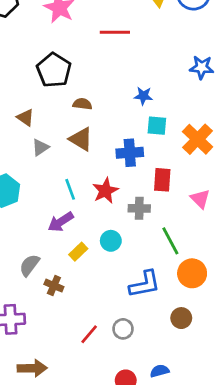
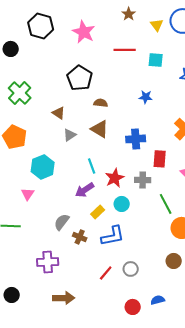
cyan square: (157, 126) -> (156, 60), moved
red star: (105, 191) -> (115, 178), moved
blue L-shape: (145, 284) -> (113, 236), moved

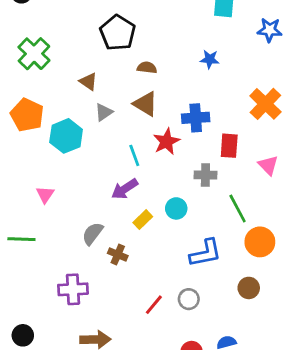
cyan hexagon: (43, 167) -> (66, 136), moved
red star: (115, 178) -> (166, 142), moved
blue L-shape: (113, 236) -> (205, 253), moved

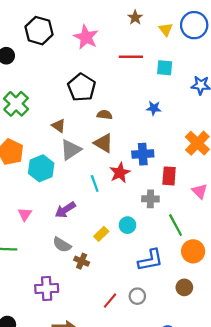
gray triangle: (104, 112) -> (71, 150), size x1.5
purple arrow: (125, 189) -> (65, 210), moved
gray semicircle: (93, 234) -> (62, 245), turned -96

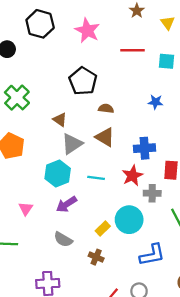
cyan hexagon: (41, 168) -> (58, 173), moved
red star: (120, 173) -> (132, 176), moved
cyan line: (95, 184) -> (96, 178), turned -63
cyan circle: (127, 225) -> (129, 220), size x1.6
brown cross: (82, 261) -> (96, 257), moved

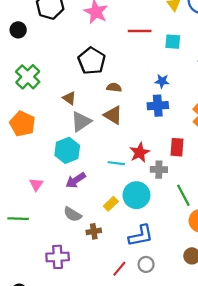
blue cross: (145, 148) -> (158, 106), moved
cyan line: (96, 178) -> (116, 163), moved
blue L-shape: (152, 255) -> (141, 236), moved
brown cross: (96, 257) -> (94, 231), moved, turned -32

